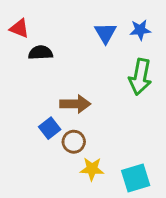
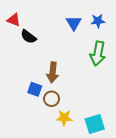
black semicircle: (41, 53) -> (28, 37), turned -140
brown arrow: (75, 104) -> (53, 72), turned 96
blue square: (50, 128) -> (35, 89), turned -32

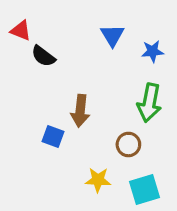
blue star: (98, 21) -> (153, 51), moved
green arrow: (98, 54) -> (149, 103), moved
brown circle: (52, 99) -> (128, 145), moved

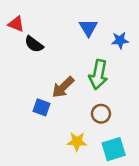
green arrow: (149, 103) -> (98, 75), moved
brown arrow: (80, 111) -> (63, 87), turned 40

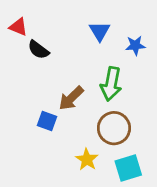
brown circle: (101, 114) -> (114, 128), size x1.5
yellow star: (77, 142) -> (87, 160), turned 30

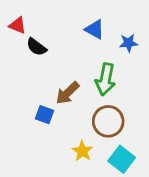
blue triangle: (100, 31) -> (95, 29), turned -30
cyan square: (128, 168) -> (122, 159), turned -35

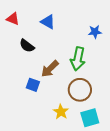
blue triangle: (95, 29) -> (48, 22), moved
black semicircle: (36, 47) -> (27, 46), moved
cyan square: (122, 159) -> (90, 118), turned 36

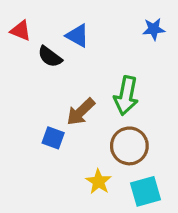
blue star: (95, 32) -> (154, 29), moved
black semicircle: (27, 46) -> (50, 57), moved

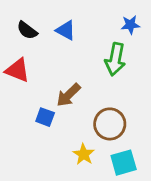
red triangle: (21, 31) -> (17, 70), moved, size x1.4
black semicircle: (50, 57) -> (27, 30), moved
green arrow: (126, 96) -> (115, 59), moved

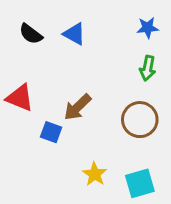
green arrow: (115, 59) -> (148, 68), moved, size x0.7
red triangle: (17, 70) -> (20, 98), moved
brown circle: (110, 124) -> (140, 120), moved

